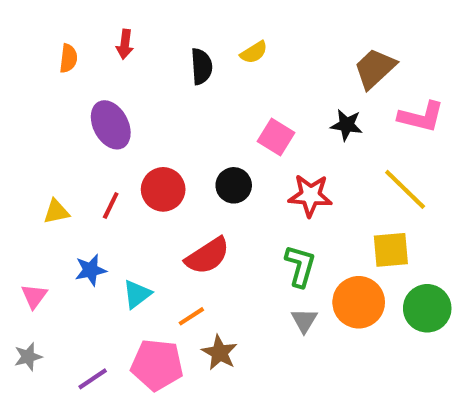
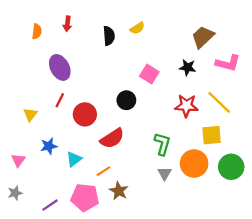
red circle: (163, 189) -> (85, 114), moved
red star: (310, 195) -> (186, 106), moved
red line: (111, 206) -> (60, 100), moved
yellow triangle: (56, 212) -> (30, 114), turned -40

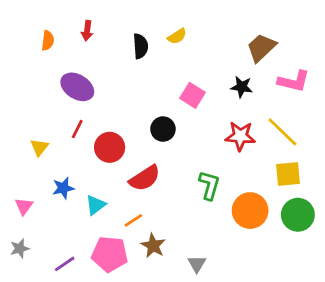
purple ellipse: (60, 67) -> (77, 87), turned -30
yellow square: (212, 135) -> (288, 174), moved
gray triangle: (165, 173) -> (197, 264), moved

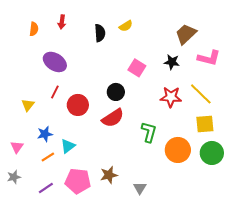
red semicircle: (145, 178) -> (113, 118), moved
orange line: (133, 220) -> (48, 157), moved
brown star: (153, 246) -> (109, 175), turned 30

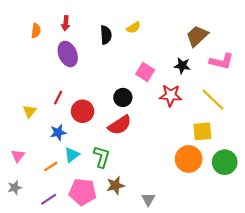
purple ellipse: (55, 62) -> (68, 54), moved, turned 35
red star: (171, 97) -> (171, 95), moved
yellow square: (205, 124) -> (202, 131), moved
green L-shape: (149, 132) -> (102, 157), moved
blue star: (45, 134) -> (58, 132), moved

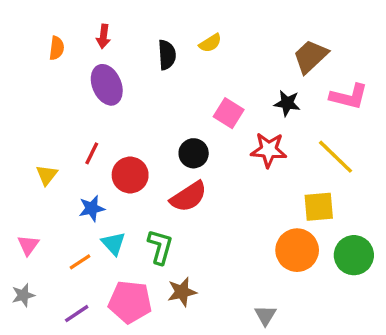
cyan triangle: (72, 155) -> (113, 243), turned -35
gray triangle: (148, 199) -> (265, 315), moved

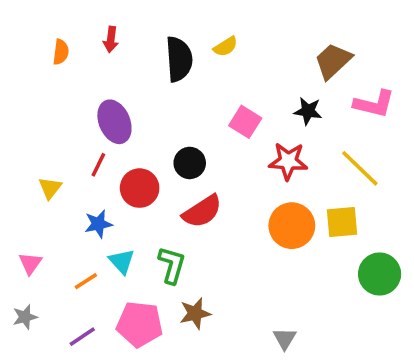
black semicircle: (167, 55) -> (179, 59), size x1.4
purple ellipse: (107, 85) -> (114, 122), moved
black circle: (194, 153) -> (190, 163), moved
orange circle: (297, 250) -> (292, 226), moved

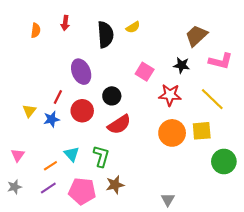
purple ellipse: (114, 122) -> (81, 72), moved
blue star: (98, 224) -> (52, 119), moved
purple line: (82, 337) -> (48, 188), moved

